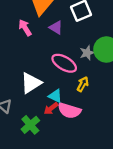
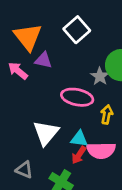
purple triangle: (56, 28) -> (43, 60), moved

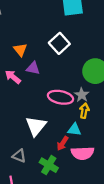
orange triangle: (28, 37) -> (20, 50), size x0.6
gray star: (100, 76) -> (82, 95), moved
cyan triangle: (79, 139) -> (74, 130), moved
pink semicircle: (101, 150) -> (83, 153), moved

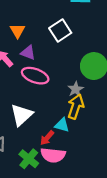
pink ellipse: (60, 97) -> (35, 76), moved
yellow arrow: (84, 111) -> (76, 107), size x1.5
pink semicircle: (83, 153) -> (53, 155), moved

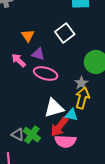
white triangle: (22, 115) -> (54, 108), moved, turned 30
red arrow: (47, 138) -> (59, 127), size x1.5
green cross: (29, 159) -> (32, 135), moved

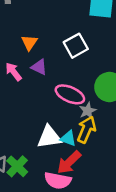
pink ellipse: (46, 74) -> (70, 94), moved
cyan triangle: (72, 115) -> (68, 138), moved
red arrow: (59, 127) -> (69, 162), moved

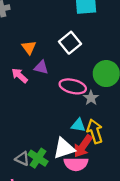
yellow arrow: (86, 130) -> (95, 131), moved, turned -30
white triangle: (49, 137) -> (64, 148), moved

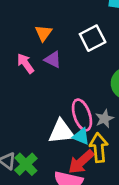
pink ellipse: (73, 86) -> (82, 115), moved, turned 45
gray star: (91, 98) -> (104, 119), moved
white triangle: (64, 148) -> (61, 132), moved

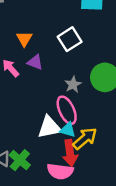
gray star: (104, 119) -> (73, 85), moved
yellow arrow: (99, 148) -> (85, 138), turned 60
red arrow: (81, 162) -> (70, 153), turned -50

